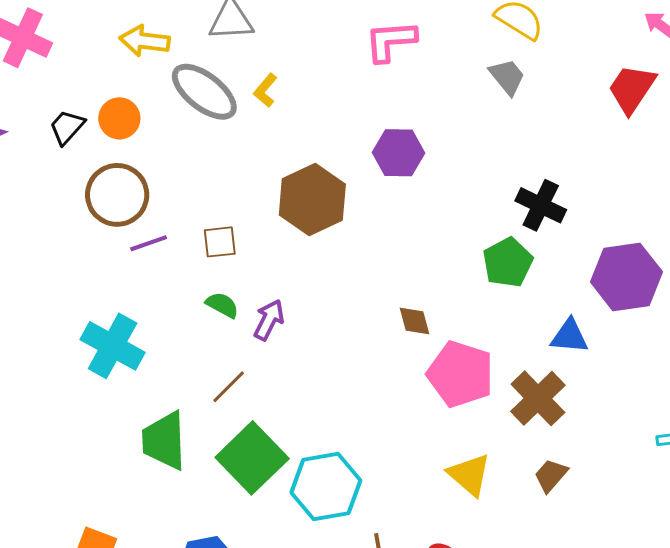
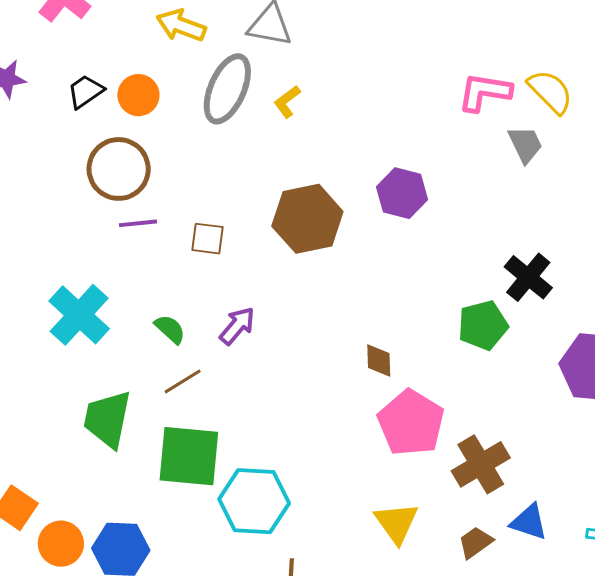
pink L-shape: (391, 41) -> (485, 92), moved
gray ellipse: (204, 92) -> (227, 89), turned 62
green semicircle: (222, 305) -> (170, 329), moved
blue triangle: (569, 336) -> (529, 522), moved
green square: (252, 458) -> (189, 456), turned 36

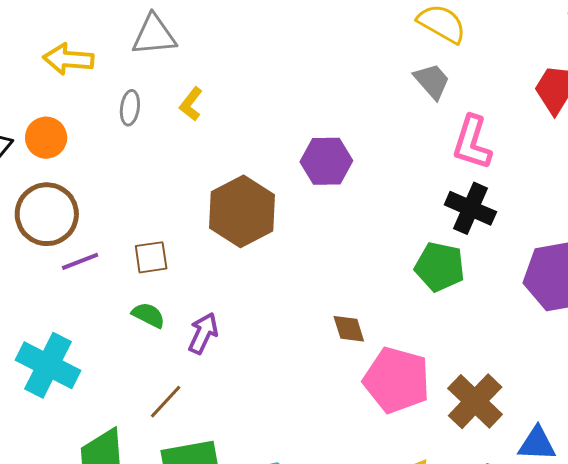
gray ellipse: (227, 89) -> (130, 108), size x0.5
pink L-shape: (485, 92) -> (472, 143), moved, turned -66
green pentagon: (483, 325) -> (440, 267), turned -30
green semicircle: (170, 329) -> (148, 315), moved

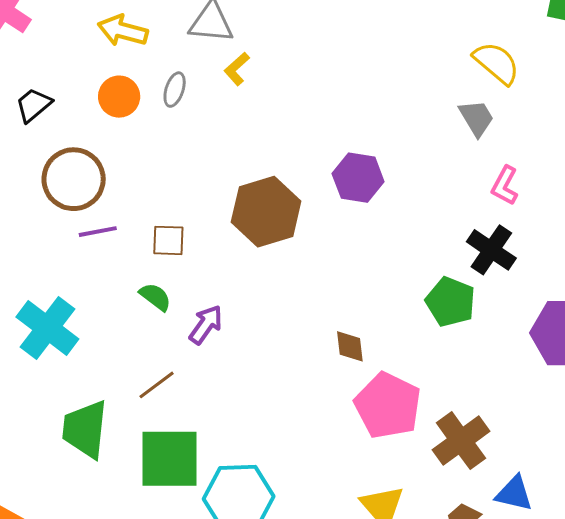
yellow L-shape: (191, 104) -> (237, 69), moved
orange circle: (46, 138) -> (119, 97), moved
pink L-shape: (472, 143) -> (505, 186), size x0.7

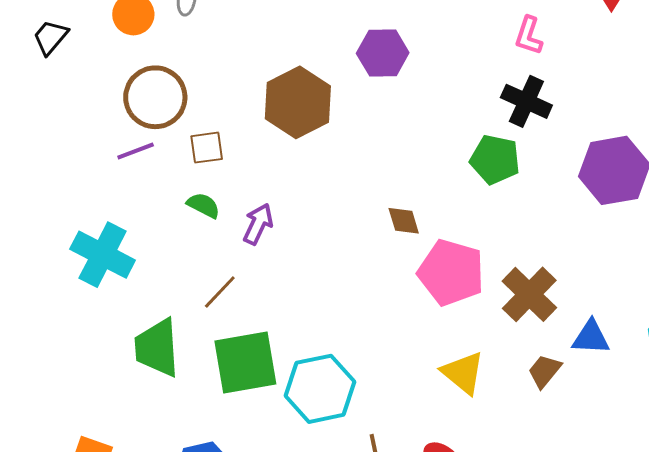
brown circle: (74, 179) -> (155, 97), moved

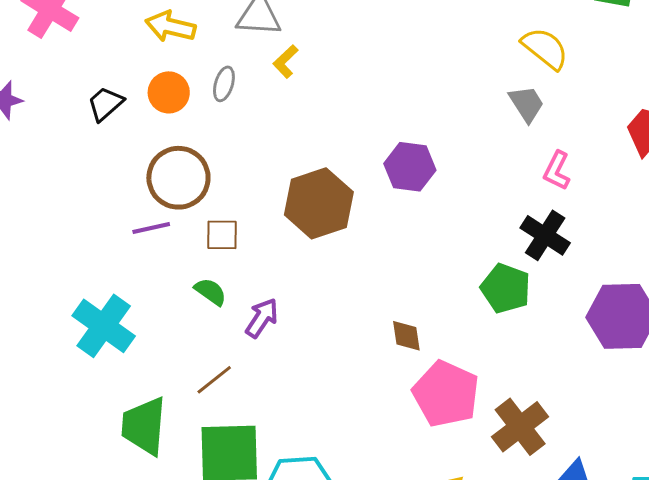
black trapezoid: (50, 37) -> (105, 104), moved

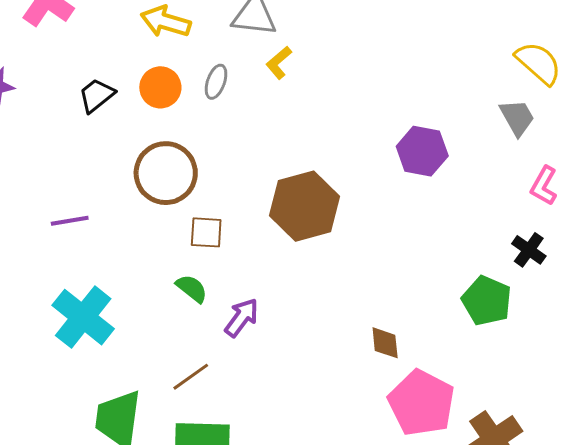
purple hexagon: (410, 167) -> (422, 151), moved
purple line: (151, 228) -> (70, 221), moved
black cross: (545, 235) -> (529, 250), size x0.7

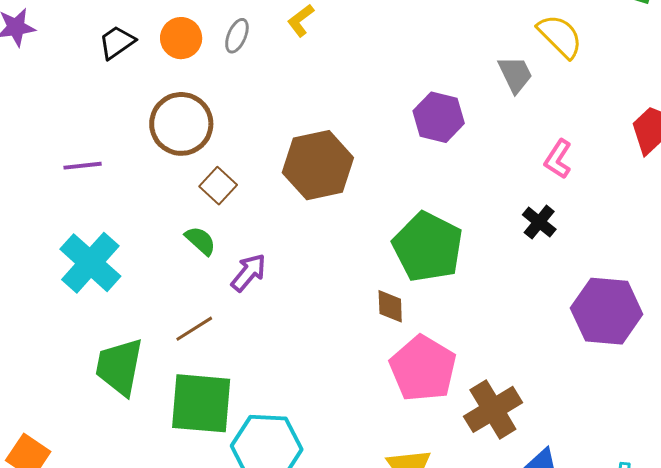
gray trapezoid: (517, 117) -> (515, 74), moved
brown square: (206, 232) -> (218, 186), turned 36
green pentagon: (487, 301) -> (428, 247), moved, size x1.4

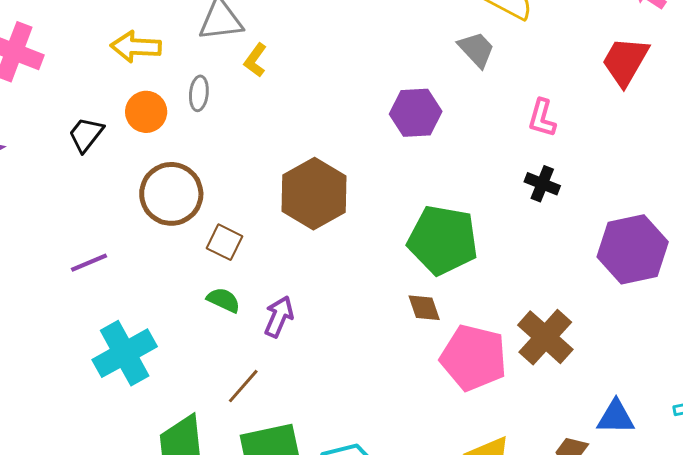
cyan cross: (90, 263) -> (125, 353), turned 36
brown cross: (493, 409) -> (545, 337), moved

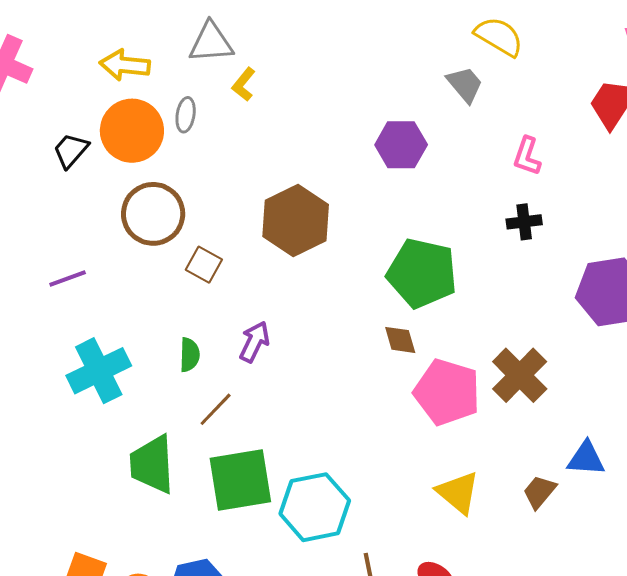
orange circle: (146, 112) -> (132, 131), size x1.5
black cross: (542, 184) -> (524, 222), turned -32
green semicircle: (224, 300) -> (190, 355), moved, turned 64

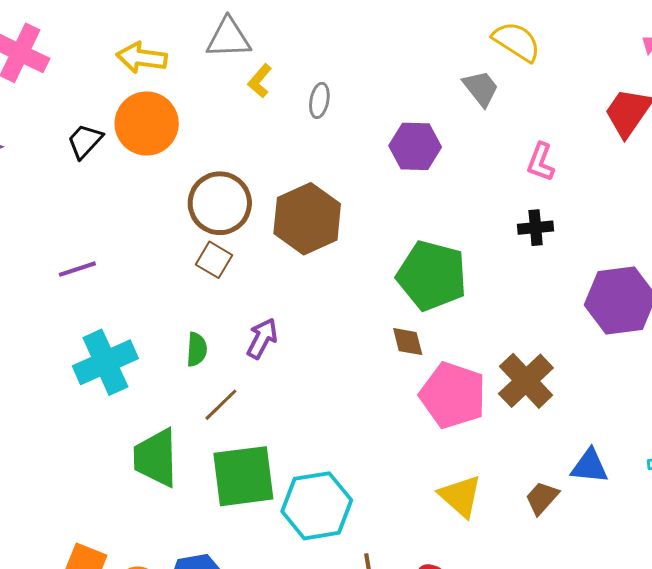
gray ellipse: (186, 115) -> (319, 100), moved
brown circle: (153, 214) -> (220, 203), moved

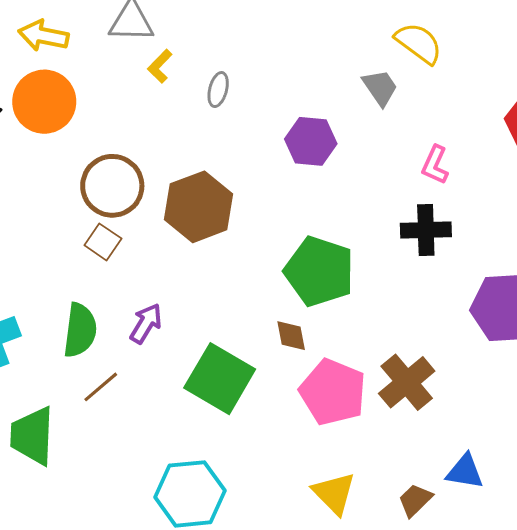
black cross: (536, 228) -> (426, 230), size x1.4
green semicircle: (197, 349) -> (80, 330), size x1.6
green square: (243, 476) -> (220, 379), moved, turned 34

